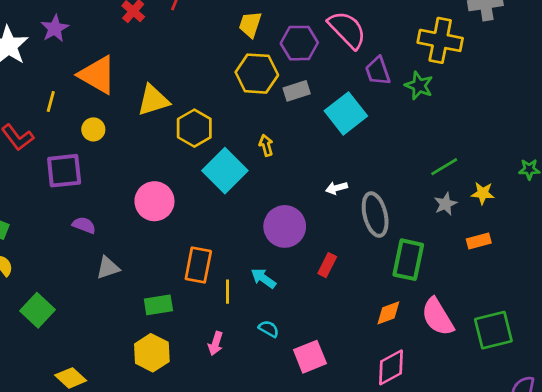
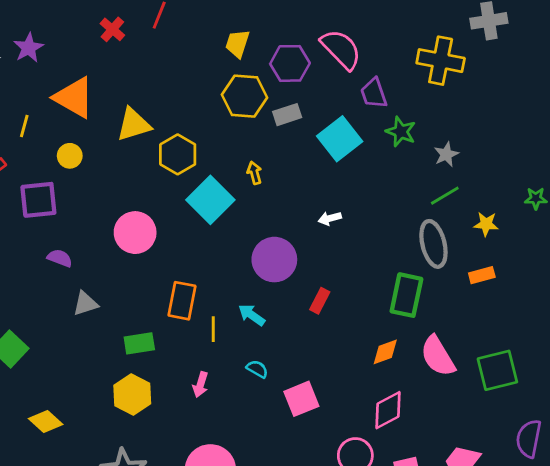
green star: (419, 86) -> (401, 132), moved
gray star: (446, 204) -> (446, 154), moved
gray ellipse: (375, 215) -> (433, 244), moved

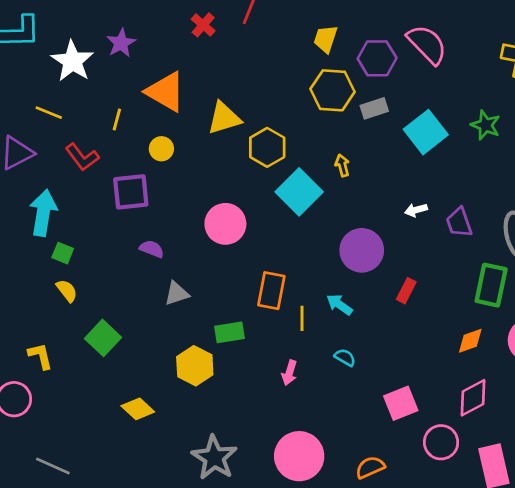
purple trapezoid: (374, 93) -> (459, 222), moved
yellow hexagon: (132, 395) -> (195, 366), moved
pink square: (301, 399) -> (401, 403), moved

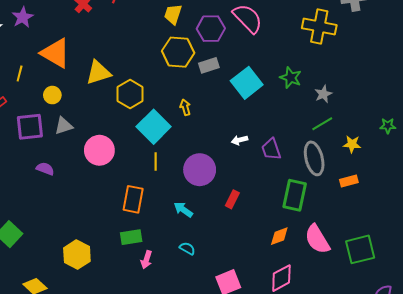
gray triangle: (177, 293) -> (64, 126), moved
yellow line: (302, 318) -> (156, 162), moved
green rectangle: (230, 332) -> (131, 237), moved

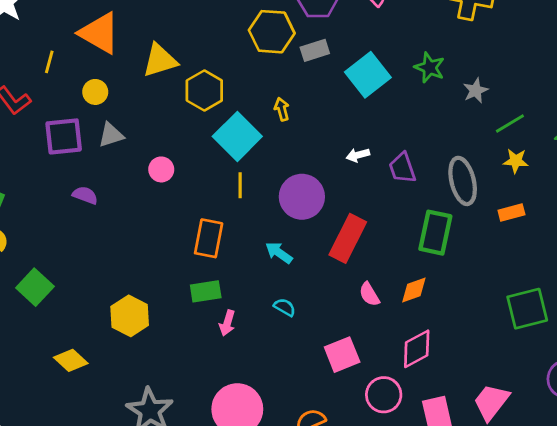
green line: (322, 124) -> (510, 124), moved
pink circle: (99, 150) -> (161, 169), size x0.6
red rectangle: (232, 199) -> (348, 238), size x1.8
pink semicircle: (317, 239) -> (369, 294), moved, size x0.6

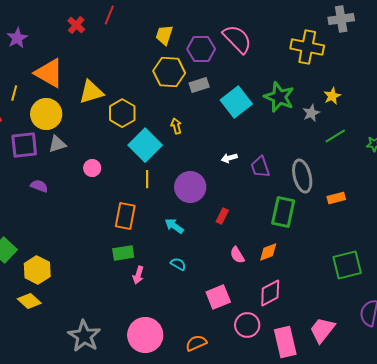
green star: (430, 68) -> (279, 97), size x1.4
yellow circle: (95, 92) -> (46, 114), size x1.8
yellow star: (516, 161) -> (332, 96), moved, turned -30
red rectangle: (348, 238) -> (222, 216), size x0.5
yellow hexagon: (130, 316) -> (37, 270), moved

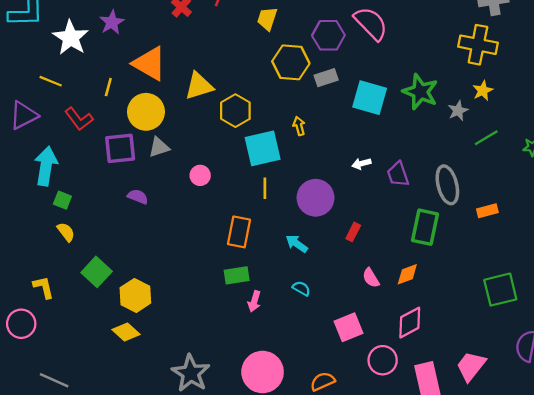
yellow trapezoid: (164, 35) -> (267, 19), moved
yellow cross: (307, 47) -> (478, 45), moved
cyan square: (236, 102) -> (370, 98), turned -36
cyan square: (145, 145) -> (263, 148), turned 32

